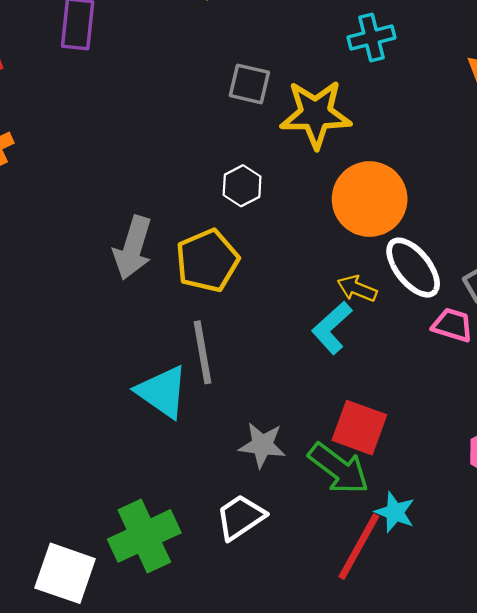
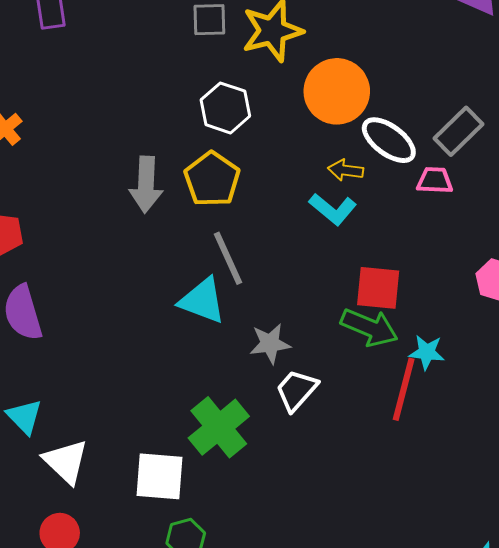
white hexagon: (242, 186) -> (225, 108), size x1.4
cyan L-shape: (332, 328) -> (333, 209), turned -84
gray star: (262, 445) -> (270, 344), moved

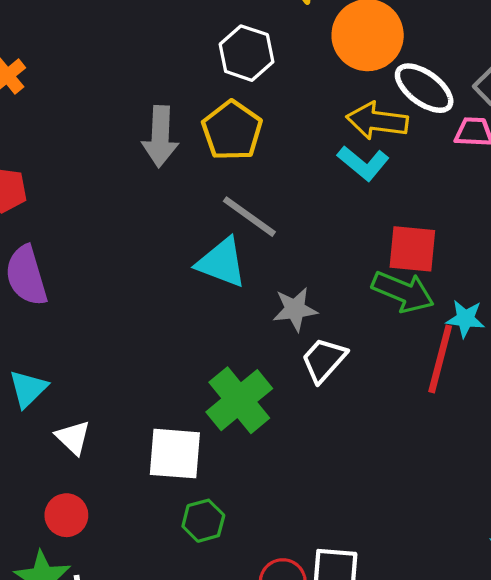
yellow arrow: (346, 170) -> (377, 121), size x1.6
gray line: (228, 258) -> (249, 217), turned -30
cyan triangle: (24, 417) -> (28, 389), turned 30
white triangle: (66, 462) -> (73, 437), size x0.7

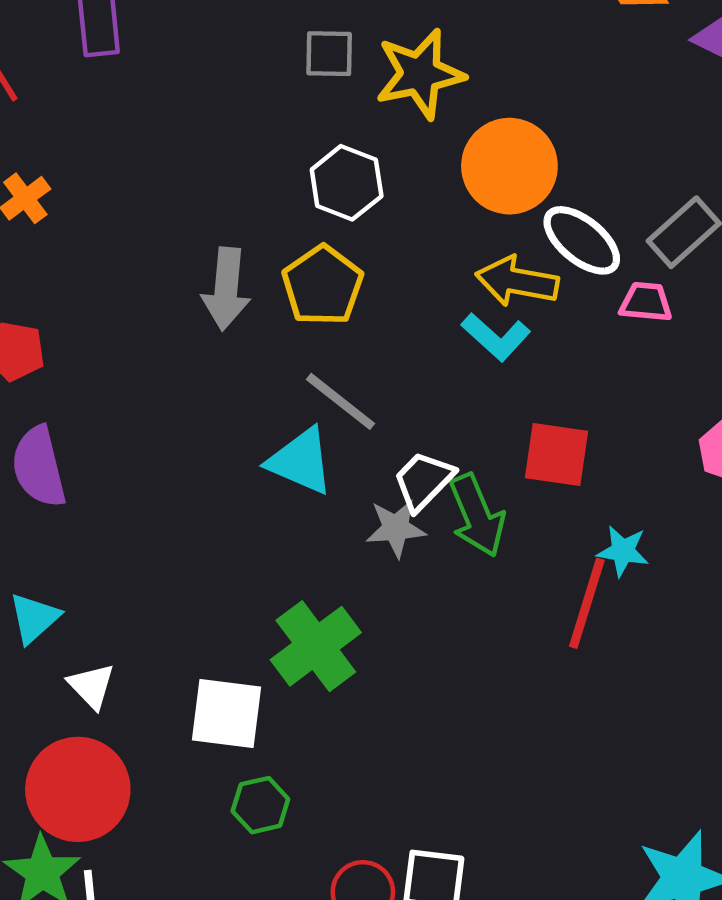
green arrow: (403, 292) -> (477, 515), moved, turned 42
white trapezoid: (324, 360) -> (423, 481), moved
red circle: (66, 515) -> (78, 789), size x1.8

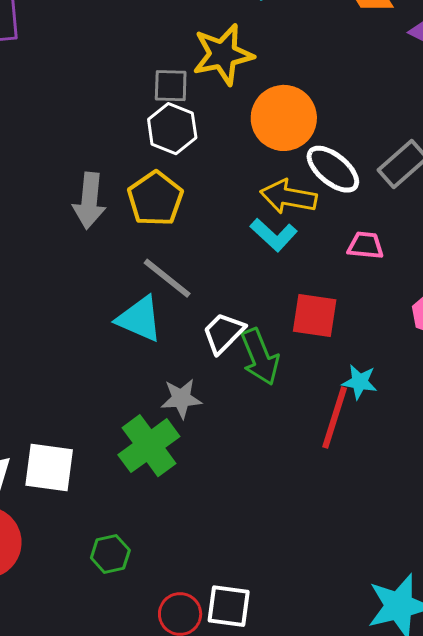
gray square: (329, 54) -> (171, 86), moved
pink trapezoid: (646, 302) -> (365, 245), moved
gray star: (396, 528) -> (181, 399), moved
white square: (227, 714) -> (49, 468), moved

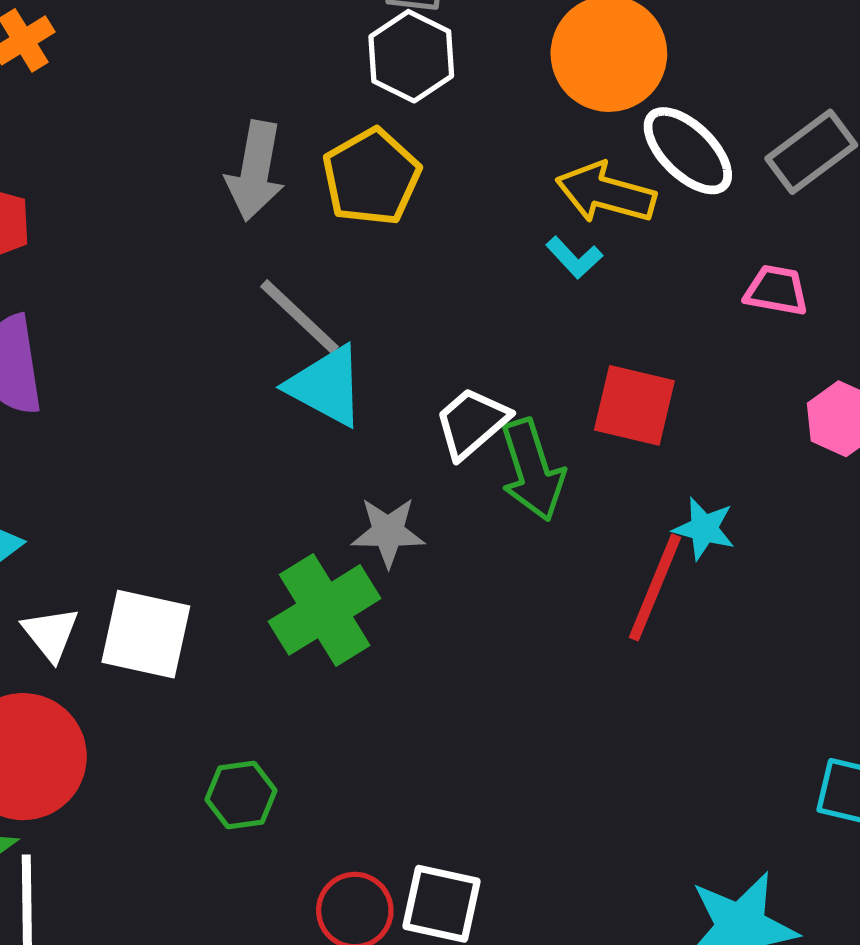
cyan L-shape: (274, 235) -> (574, 258), size x0.7
pink trapezoid: (365, 245) -> (776, 290), moved
gray line: (167, 278) -> (300, 317), moved

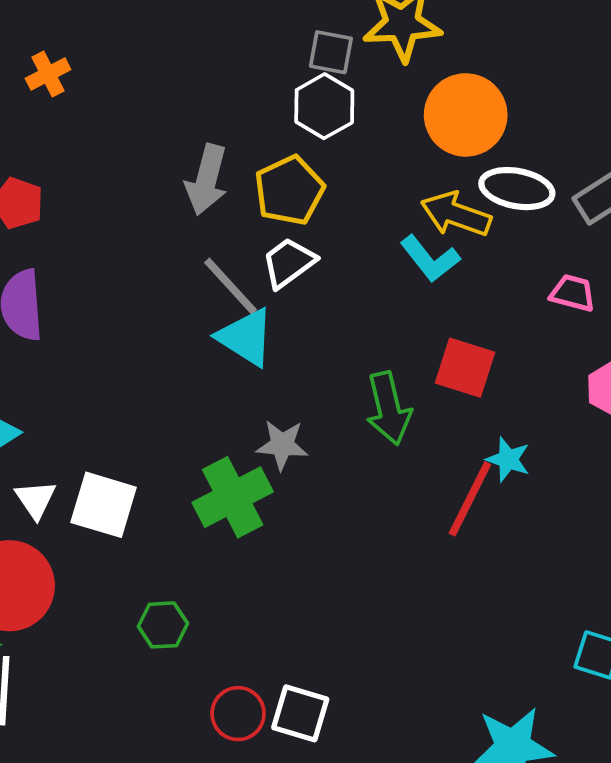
white ellipse: (688, 151) -> (517, 189), turned -38
cyan L-shape: (574, 258) -> (430, 259), size x1.5
white trapezoid: (472, 423) -> (289, 263), moved

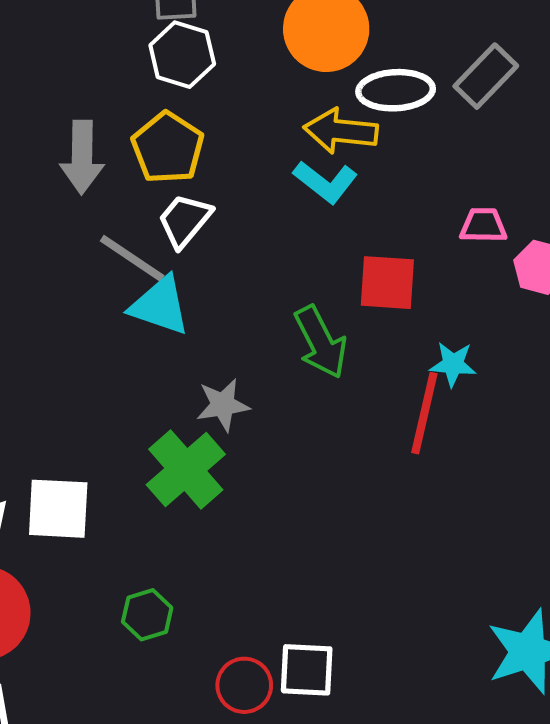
pink trapezoid: (573, 293) -> (483, 225), moved

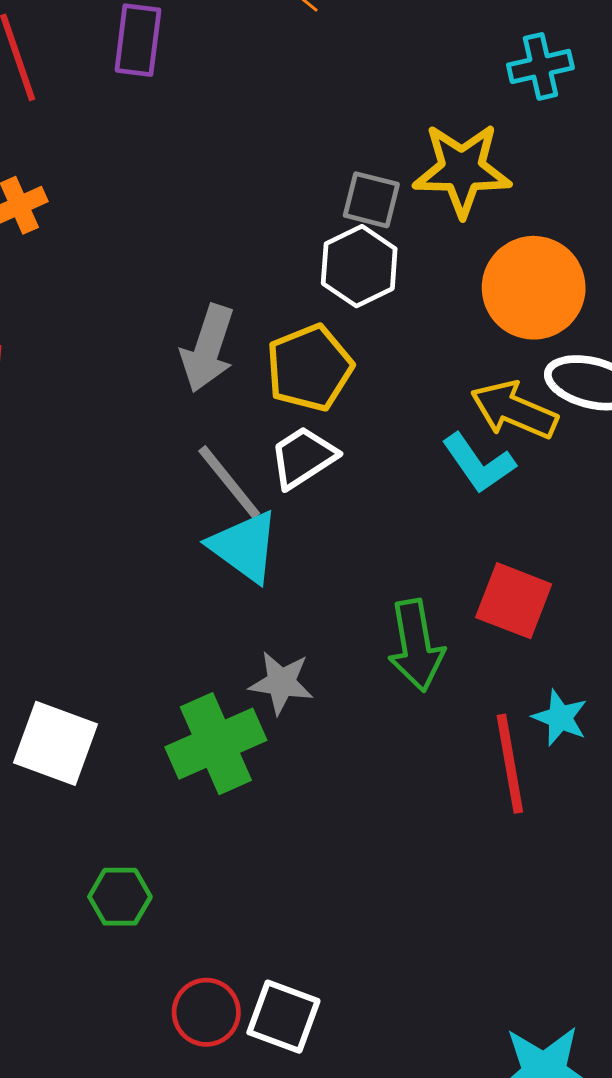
red line: (424, 413) -> (510, 764), turned -40

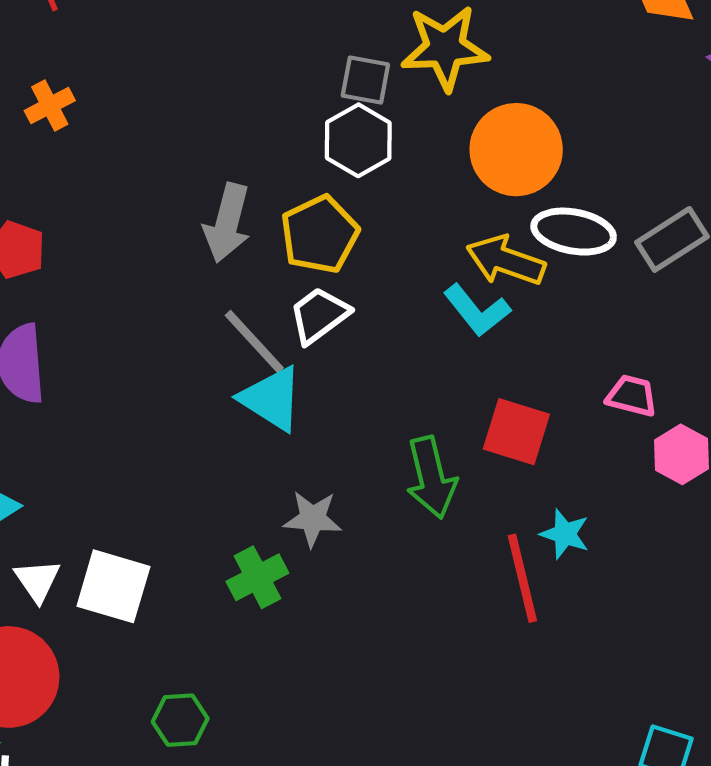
green cross: (216, 744) -> (257, 577), size x0.7

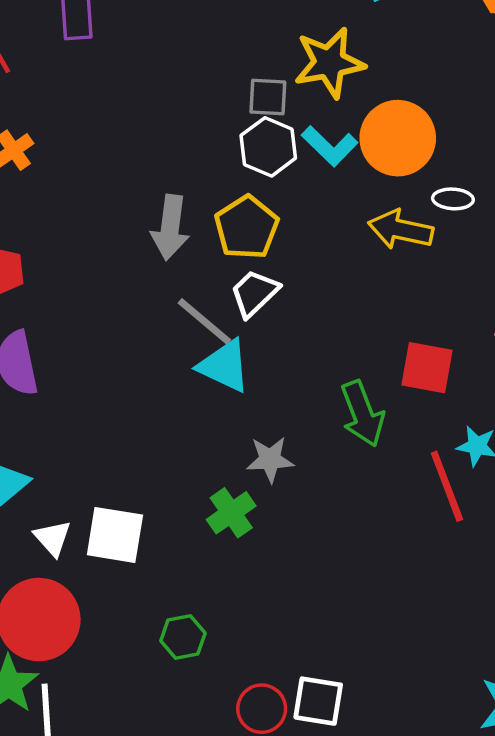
white ellipse: (574, 232) -> (453, 199), size x0.6
cyan L-shape: (477, 310) -> (330, 146), moved

